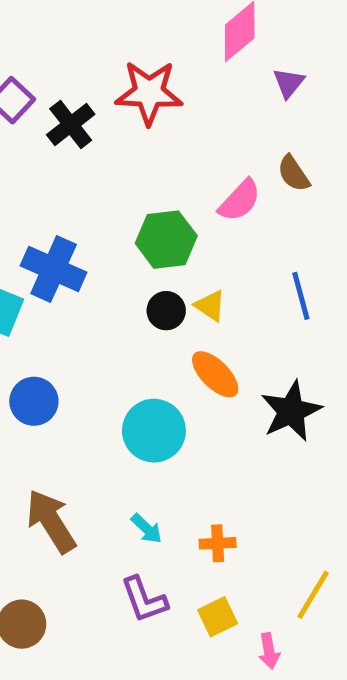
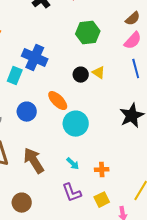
brown semicircle: (294, 173) -> (133, 19), turned -98
pink semicircle: (240, 200) -> (133, 41), moved
green hexagon: (166, 240) -> (88, 33), moved
orange ellipse: (215, 374) -> (58, 101), moved

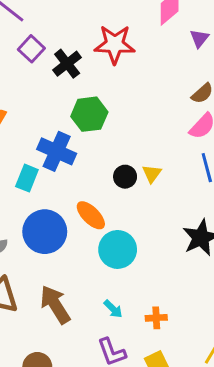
green hexagon: (88, 33) -> (89, 114), moved
yellow triangle: (99, 73) -> (152, 174), turned 32
blue circle: (27, 112) -> (45, 232), size x1.5

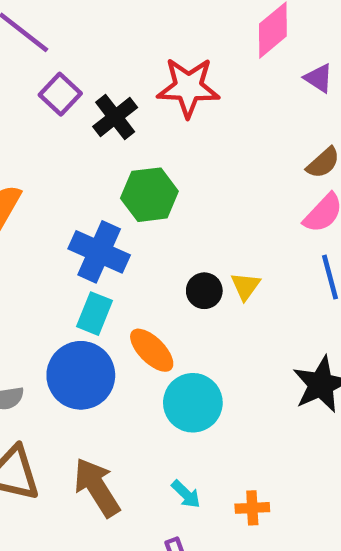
purple triangle: (199, 38) -> (319, 78), turned -36
cyan rectangle: (27, 178) -> (95, 314), moved

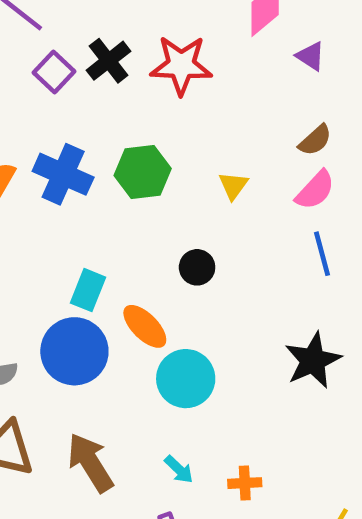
black cross: (115, 117) -> (108, 61), moved
blue cross: (99, 252) -> (63, 174), moved
yellow triangle: (245, 286) -> (233, 186), moved

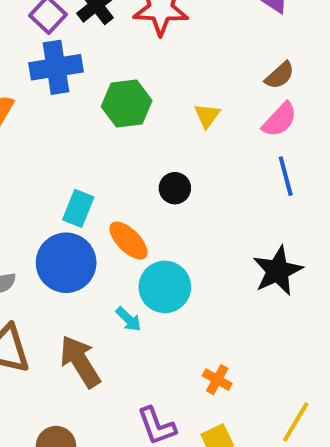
blue cross: (63, 174) -> (56, 67), moved, turned -33
cyan arrow: (179, 469) -> (129, 319), moved
orange cross: (245, 483) -> (217, 380), turned 32

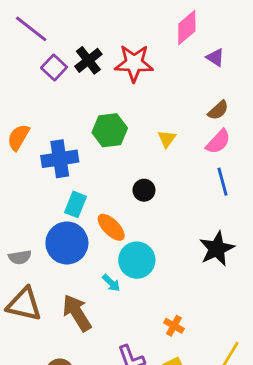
blue cross: (56, 67) -> (60, 159), moved

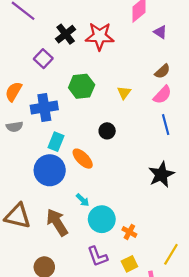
purple square: (54, 67) -> (43, 59), moved
gray semicircle: (20, 257) -> (15, 127), moved
cyan circle: (137, 260) -> (102, 219), moved

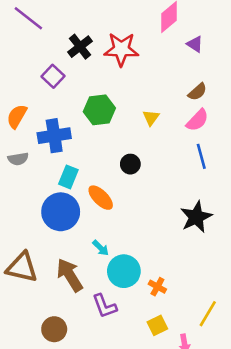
purple L-shape: (97, 256) -> (105, 306), moved

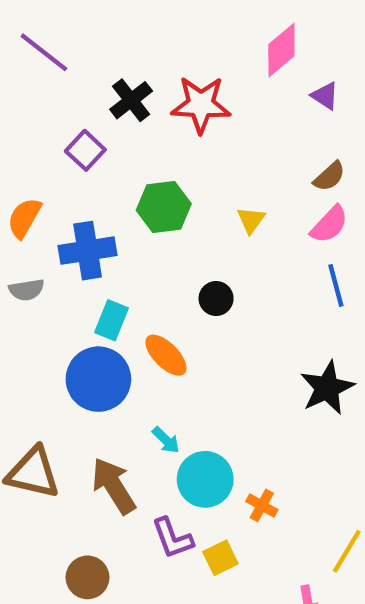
yellow square: (157, 325) -> (220, 558), moved

